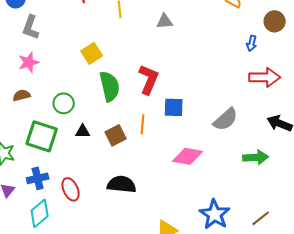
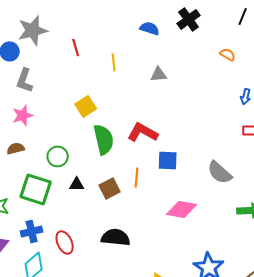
red L-shape: (149, 79) -> (143, 132), turned -84
gray semicircle: (226, 119) -> (220, 172), turned 84

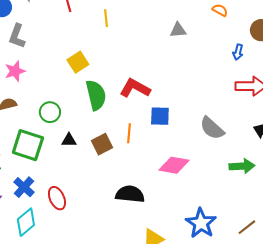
gray triangle: (159, 74) -> (178, 30), moved
blue cross: (32, 231) -> (24, 187), turned -35
black semicircle: (116, 237) -> (130, 194), moved

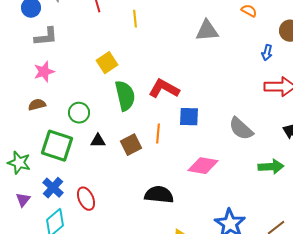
gray triangle: (178, 30) -> (207, 31), size x1.4
gray L-shape: (17, 36) -> (46, 37), turned -115

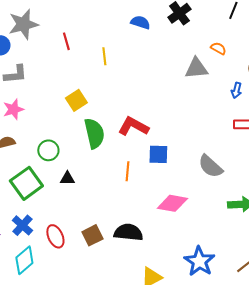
gray triangle: (207, 31) -> (196, 68), moved
brown square: (131, 145) -> (92, 235), moved
green square: (57, 146) -> (26, 183), turned 36

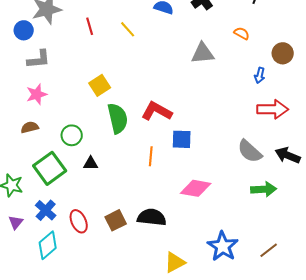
yellow line: (104, 56) -> (128, 29), moved, turned -36
gray triangle: (196, 68) -> (203, 53), moved
gray semicircle: (210, 166) -> (250, 151), moved

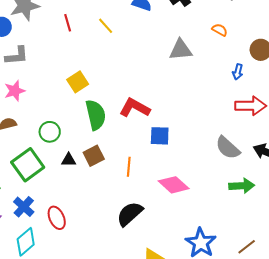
orange line: (151, 156) -> (129, 167), moved
pink diamond: (196, 188) -> (174, 185), turned 32
black semicircle: (152, 217) -> (130, 214), turned -48
brown square: (116, 220) -> (94, 156), moved

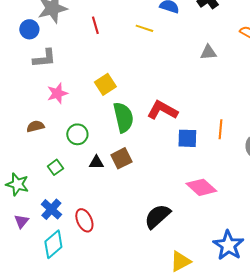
yellow line: (106, 26) -> (144, 28), moved, turned -30
gray triangle: (181, 50) -> (208, 52), size x0.7
pink star: (15, 91) -> (57, 93), moved
green square: (28, 165) -> (55, 167), size x0.5
orange line: (129, 167) -> (220, 129), moved

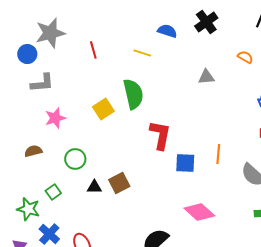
red L-shape: (162, 110) -> (160, 135), turned 72
green semicircle: (123, 117) -> (133, 94), moved
green star: (17, 184) -> (28, 209), moved

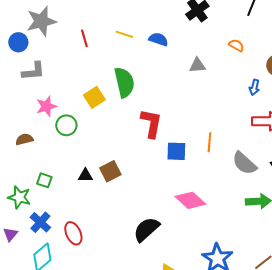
blue semicircle: (167, 31) -> (158, 39), moved
yellow line: (142, 53) -> (124, 34), moved
green circle: (75, 159) -> (66, 125), moved
green square: (53, 192) -> (44, 180), turned -35

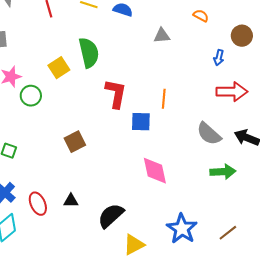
orange line: (209, 142) -> (164, 99), moved
black triangle: (85, 175) -> (71, 201), moved
pink diamond: (190, 200) -> (155, 171), turned 36
black semicircle: (146, 229) -> (111, 216), moved

